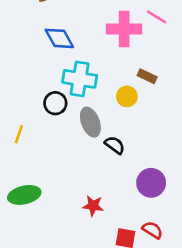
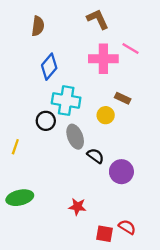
blue diamond: (59, 38) -> (49, 67), turned 70
purple circle: (151, 183) -> (121, 172), moved

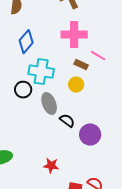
pink line: (130, 49) -> (98, 56), moved
brown rectangle: (123, 98) -> (81, 65), moved

